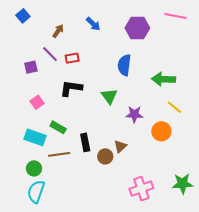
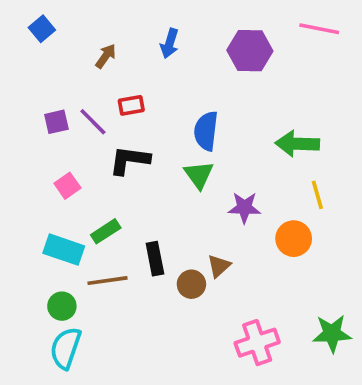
blue arrow: (93, 24) -> (170, 43), turned 63
purple line: (50, 54) -> (93, 122), moved
blue semicircle: (124, 65) -> (206, 131), moved
yellow line: (174, 107) -> (317, 195), turned 35
green rectangle: (58, 127) -> (106, 231), turned -63

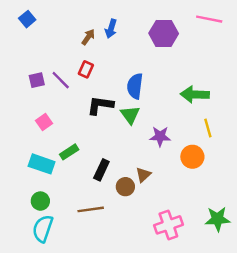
brown arrow: (106, 56) -> (88, 37), moved
red rectangle: (131, 105) -> (86, 69), turned -56
black L-shape: (129, 160) -> (100, 105), moved
black rectangle: (155, 259) -> (101, 170), turned 36
brown line: (108, 281) -> (91, 209), moved

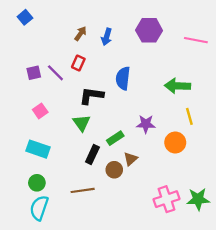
pink line: (209, 19) -> (196, 40), moved
blue arrow: (111, 29) -> (107, 37), moved
green triangle: (130, 115) -> (82, 123), moved
green rectangle: (69, 152) -> (115, 138), moved
pink cross: (168, 225) -> (167, 199), moved

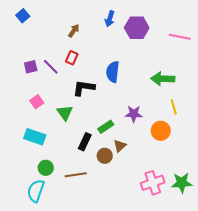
blue arrow: (107, 37) -> (110, 19), moved
green triangle: (82, 123) -> (65, 113), moved
green circle: (37, 183) -> (46, 168), moved

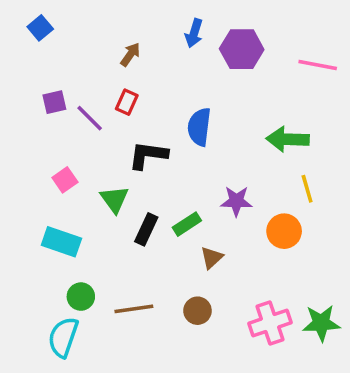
purple square: (31, 67) -> (54, 102), moved
black rectangle: (85, 142) -> (146, 229), moved
brown circle: (105, 156) -> (197, 311), moved

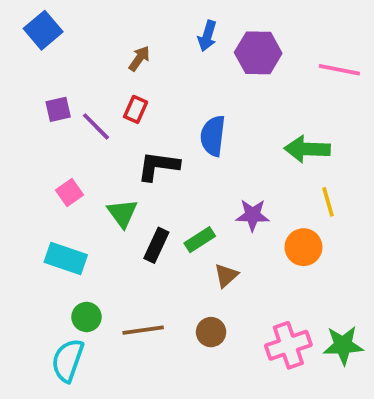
blue square: (40, 28) -> (43, 30), size x1.4

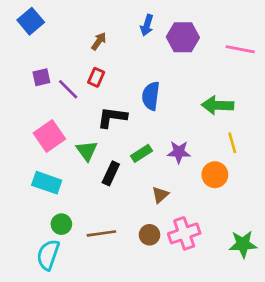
pink square: (70, 192) -> (49, 136), size x1.6
green rectangle: (200, 240) -> (141, 153), moved
pink cross: (288, 345) -> (184, 233), moved

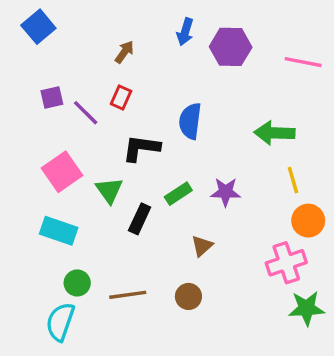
orange circle: (215, 175) -> (308, 221), moved
pink cross: (184, 233) -> (286, 263), moved

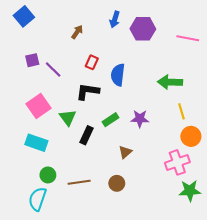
red rectangle: (121, 98) -> (92, 62), moved

